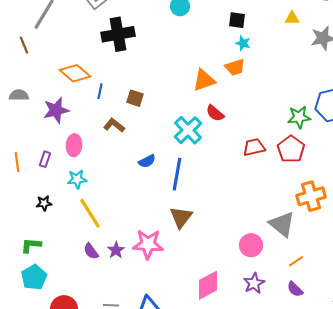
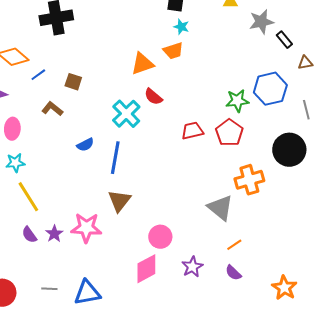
blue line: (100, 91) -> (38, 75), turned 42
pink circle: (251, 245) -> (160, 237), moved

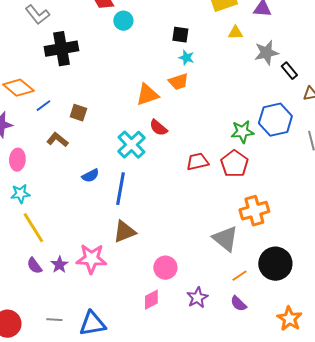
black circle: (289, 150) -> (275, 264), moved
brown triangle: (119, 201) -> (124, 232), turned 30
pink diamond: (146, 269) -> (151, 300), size x0.7

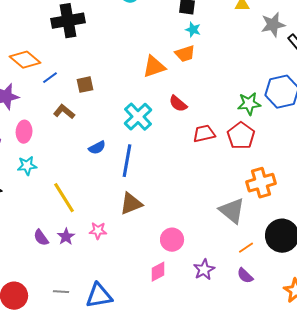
brown square: (78, 113) -> (85, 85), turned -30
red semicircle: (158, 128) -> (178, 104), moved
yellow line: (33, 228) -> (64, 198), moved
pink star: (91, 259) -> (98, 231), size x0.6

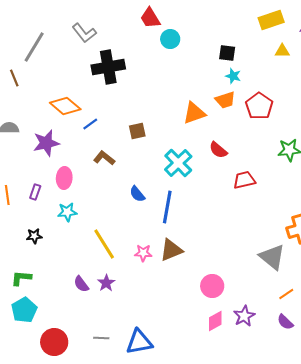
brown square: (85, 85) -> (137, 131), moved
red pentagon: (241, 136) -> (259, 106), moved
blue semicircle: (97, 148) -> (137, 194), turned 78
pink star: (98, 231) -> (143, 253), moved
pink diamond: (158, 272) -> (215, 321), moved

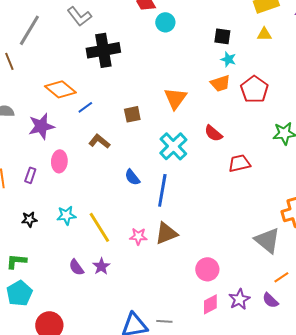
yellow triangle: (282, 51) -> (264, 34), moved
orange triangle: (194, 113) -> (175, 98), moved, turned -35
cyan star: (67, 212) -> (66, 215), moved
purple semicircle: (285, 322) -> (270, 300), moved
gray line: (101, 338) -> (164, 321), moved

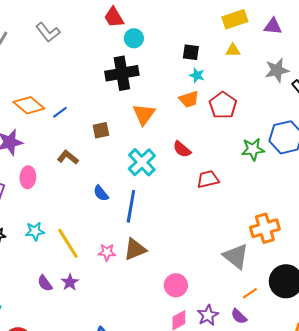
black cross: (103, 50) -> (122, 73), moved
blue line: (85, 107) -> (60, 112), moved

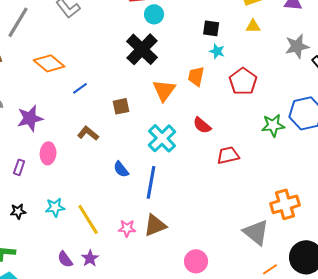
black cross: (122, 73) -> (142, 49), turned -36
orange trapezoid: (189, 99) -> (196, 76), moved, turned 120
orange diamond: (29, 105) -> (49, 63), moved

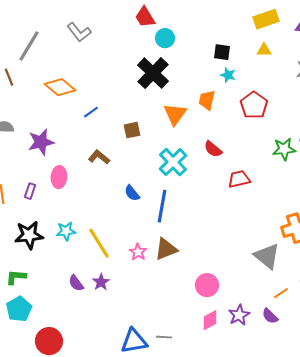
black star: (18, 211) -> (29, 235), size x1.8
pink star: (127, 228) -> (138, 252), turned 30

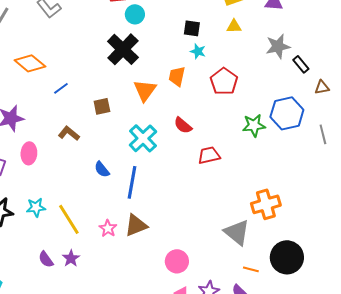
orange line: (281, 293) -> (251, 269), turned 49

